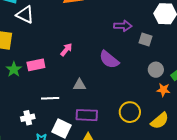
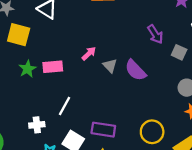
purple arrow: (123, 26) -> (155, 34), turned 48
gray triangle: (79, 85) -> (110, 66), moved, turned 40
white line: (50, 98) -> (64, 106), turned -66

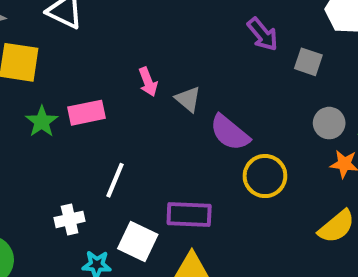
pink arrow: (89, 53) -> (148, 82), turned 119
purple semicircle: (136, 70) -> (230, 133), moved
yellow circle: (152, 132) -> (265, 176), moved

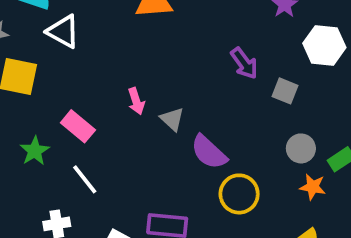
pink rectangle: (86, 113) -> (78, 126), turned 48
green star: (42, 122) -> (35, 151), moved
white line: (115, 180) -> (85, 179), moved, turned -64

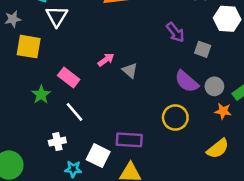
white triangle: (63, 31) -> (57, 16), turned 35
pink arrow: (136, 101) -> (106, 60), turned -105
purple semicircle: (209, 152) -> (187, 81), moved

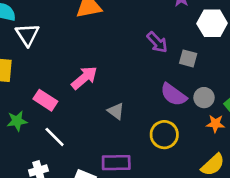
pink arrow: (106, 60) -> (84, 78), size x1.5
gray triangle: (130, 70) -> (116, 111), moved
green star: (41, 95) -> (17, 121), turned 30

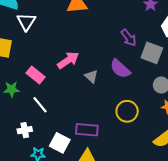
gray square: (188, 58) -> (152, 53), size x1.5
purple semicircle: (173, 95) -> (120, 69), moved
gray triangle: (116, 111) -> (91, 76), moved

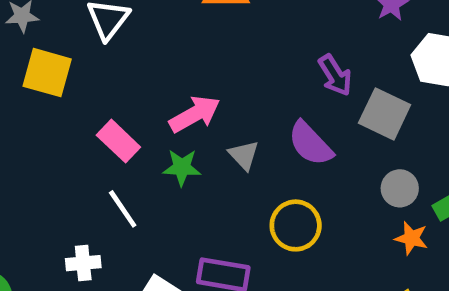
green star: (12, 89) -> (182, 167), moved
yellow circle: (127, 111) -> (296, 225), moved

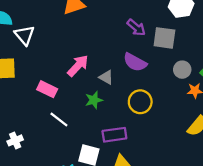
green star: (182, 167) -> (94, 100), moved
white cross: (83, 263) -> (15, 140), moved

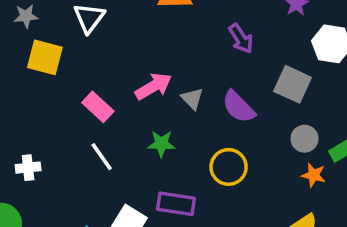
purple arrow: (136, 27) -> (241, 39), moved
gray triangle: (106, 77) -> (192, 99), moved

